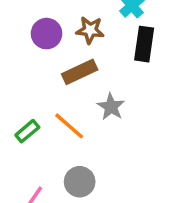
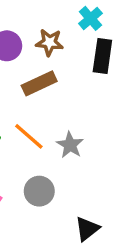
gray star: (111, 107) -> (70, 145), moved

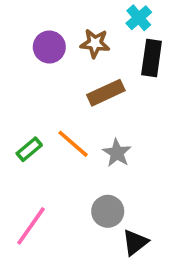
brown rectangle: (39, 83) -> (106, 93), moved
gray circle: (39, 191) -> (108, 211), moved

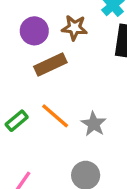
brown rectangle: (106, 93) -> (50, 65), moved

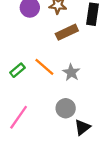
brown rectangle: (50, 65) -> (67, 32), moved

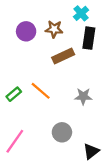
gray star: (71, 72) -> (83, 96), moved, turned -30
black triangle: (82, 127) -> (91, 151), moved

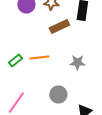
orange line: (41, 91) -> (39, 58), turned -48

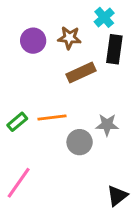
gray circle: (58, 94) -> (80, 142), moved

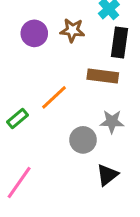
brown rectangle: (81, 73) -> (103, 76), moved, turned 32
orange line: (52, 117) -> (54, 97), moved, turned -36
black triangle: (117, 196) -> (107, 175), moved

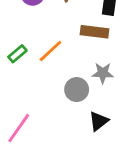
green rectangle: (18, 119) -> (17, 54), moved

